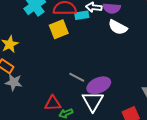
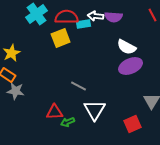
white semicircle: (118, 27) -> (127, 47), moved
purple ellipse: (99, 85) -> (131, 66), moved

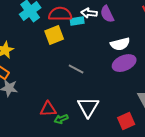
purple semicircle: (114, 17) -> (107, 14), turned 60
white semicircle: (127, 47) -> (120, 44), turned -42
gray line: (79, 86) -> (76, 69), moved

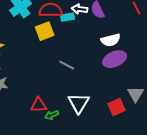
red square: (126, 121) -> (117, 107), moved

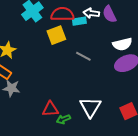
gray line: (67, 65) -> (83, 56), moved

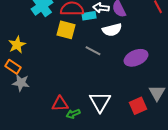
yellow square: (56, 35) -> (66, 30), turned 36
white semicircle: (122, 44) -> (112, 30), moved

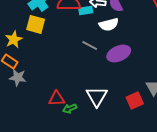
yellow square: (66, 30) -> (36, 24), moved
purple ellipse: (136, 58) -> (119, 53), moved

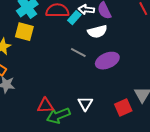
cyan rectangle: (86, 10) -> (74, 18), turned -40
white triangle: (97, 96) -> (85, 104), size x0.7
green arrow: (70, 108) -> (58, 116), size x1.6

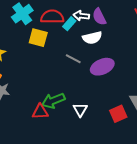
yellow square: (24, 32) -> (38, 38), moved
green arrow: (58, 116) -> (53, 101), moved

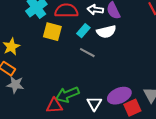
cyan rectangle: (69, 24) -> (83, 31), moved
purple ellipse: (102, 67) -> (119, 96), moved

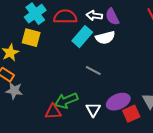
cyan rectangle: (83, 31) -> (82, 37), size x1.5
yellow square: (52, 32) -> (31, 38), moved
gray line: (87, 53) -> (93, 71), moved

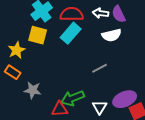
cyan rectangle: (82, 37) -> (71, 33), moved
gray line: (93, 71) -> (100, 68), turned -56
gray star: (14, 91) -> (33, 90), moved

